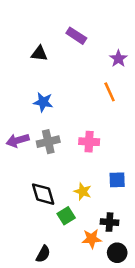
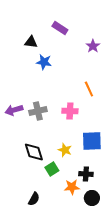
orange line: (110, 92) -> (89, 89), moved
blue star: (43, 102) -> (44, 62), moved
blue square: (117, 180) -> (92, 141), size x1.5

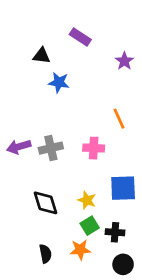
green square: (52, 169) -> (90, 226), moved
orange star: (72, 187) -> (80, 250), moved
black semicircle: (34, 199) -> (45, 254), moved, turned -40

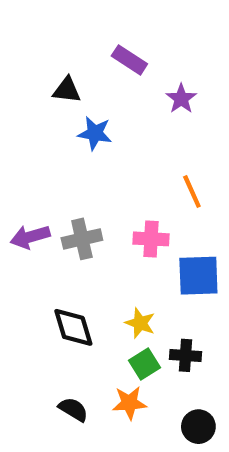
purple star: (124, 61) -> (181, 99), moved
blue square: (123, 188) -> (198, 276), moved
black cross: (115, 232) -> (185, 355), moved
black semicircle: (45, 254) -> (73, 409), turned -48

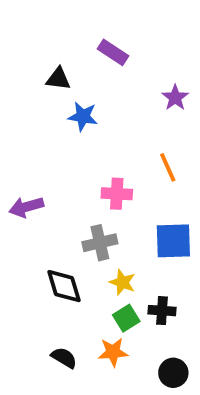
purple star: (181, 99) -> (175, 98), moved
gray cross: (82, 239) -> (100, 243), moved
pink cross: (151, 239) -> (117, 194), moved

